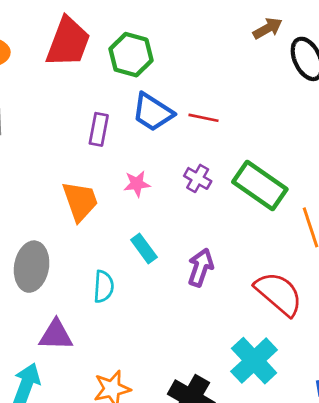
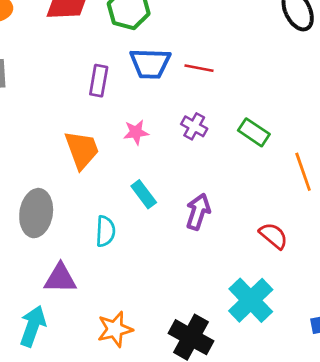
blue trapezoid: (153, 112) -> (150, 63), turned -30
green rectangle: (260, 186) -> (254, 132), size x0.6
red semicircle: (279, 294) -> (273, 236), size x0.6

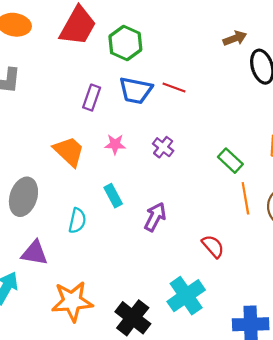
red line: (199, 68) -> (174, 87), moved
green rectangle: (254, 132) -> (230, 161), moved
orange trapezoid: (82, 150) -> (69, 151), turned -36
orange star: (115, 329) -> (72, 301), size x1.4

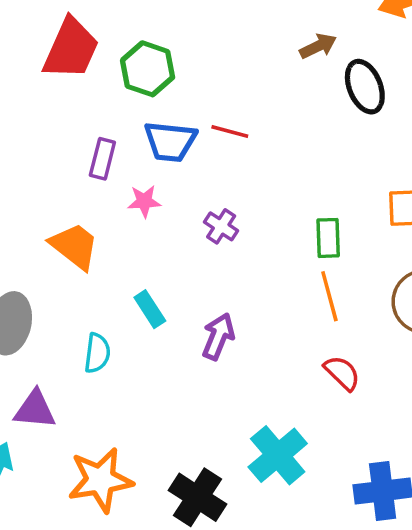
pink star: (115, 144) -> (144, 201), moved
green rectangle: (230, 161) -> (328, 238), turned 50
orange line: (245, 198) -> (329, 296), moved
red semicircle: (213, 246) -> (342, 373), moved

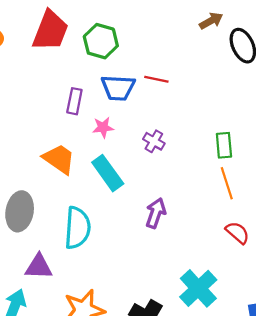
cyan rectangle: (150, 309) -> (108, 173), moved, size x1.5
cyan semicircle: (97, 353) -> (77, 228), size x1.6

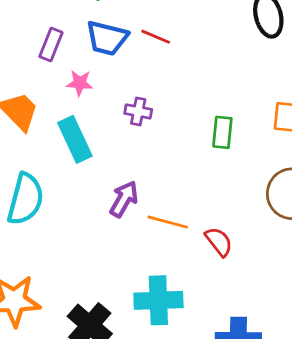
purple cross: (154, 141) -> (138, 111), turned -30
orange line: (227, 183) -> (168, 222), moved, turned -68
cyan cross: (198, 288) -> (158, 300), turned 30

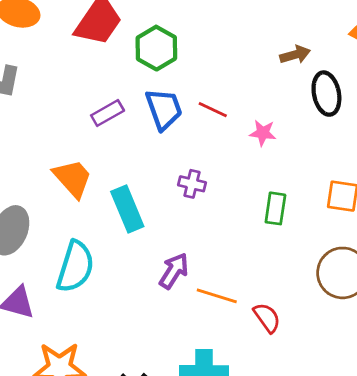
blue trapezoid: (107, 38) -> (164, 109), turned -126
purple rectangle: (51, 44) -> (108, 113), turned 36
pink star: (80, 83) -> (263, 133), moved

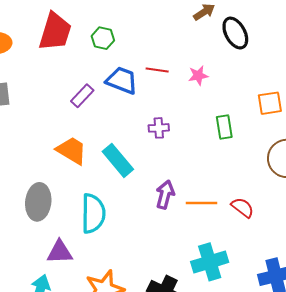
green hexagon: (156, 48) -> (103, 38), size x0.7
blue trapezoid: (164, 109) -> (122, 80), turned -32

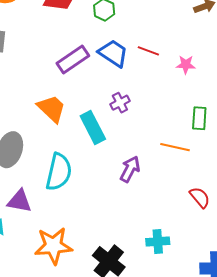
purple rectangle: (82, 96) -> (73, 59), size x1.4
purple cross: (159, 128) -> (120, 103), moved, turned -36
orange line: (201, 203) -> (175, 147), moved
cyan cross: (210, 262) -> (158, 241), size x0.7

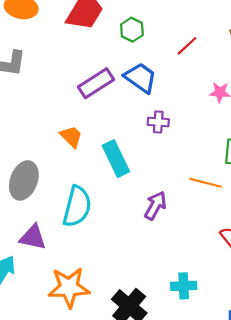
red line: (148, 51) -> (187, 46), moved, turned -65
purple cross: (120, 103) -> (158, 122), moved, turned 30
orange trapezoid: (52, 109) -> (71, 137), size x0.7

